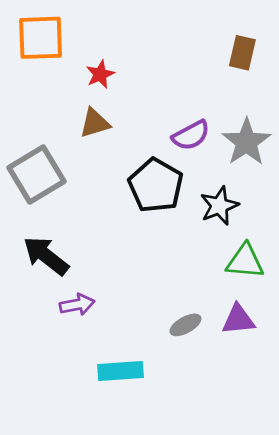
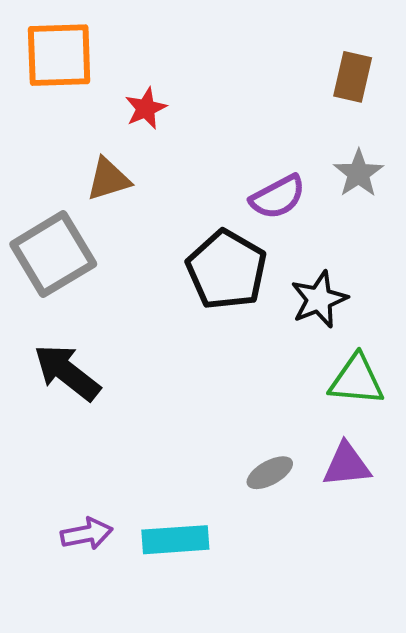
brown triangle: (95, 123) -> (108, 179), moved
gray star: (246, 142) -> (358, 173), moved, size x0.7
purple arrow: (77, 305) -> (87, 534), moved

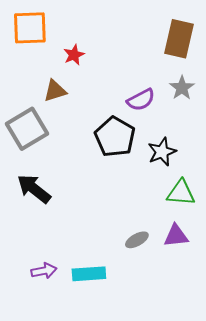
brown rectangle: (353, 77) -> (179, 39), size x1.5

